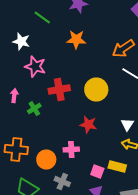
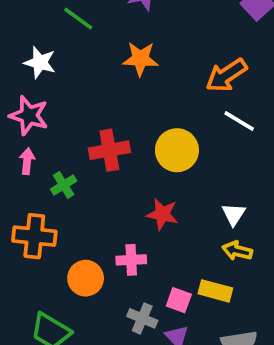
pink star: (35, 66) -> (29, 115), moved
orange cross: (16, 150) -> (34, 236), moved
gray cross: (62, 182) -> (142, 318), moved

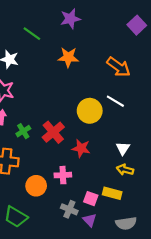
orange arrow: (226, 75) -> (119, 67), turned -110
white line: (239, 121) -> (115, 101), moved
red cross: (109, 150) -> (53, 132), moved, turned -30

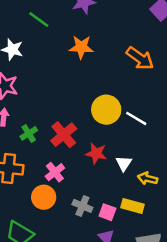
white line: (115, 101) -> (136, 118), moved
white triangle: (123, 148) -> (124, 163), moved
pink cross: (63, 175) -> (55, 172), moved, turned -35
gray cross: (69, 209) -> (82, 206), moved

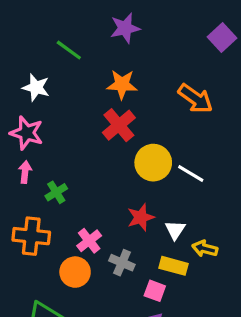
red cross: (64, 135) -> (119, 125), moved
red star: (96, 153) -> (141, 217), turned -30
gray cross: (82, 206) -> (122, 263), moved
yellow rectangle: (132, 206) -> (174, 266), moved

